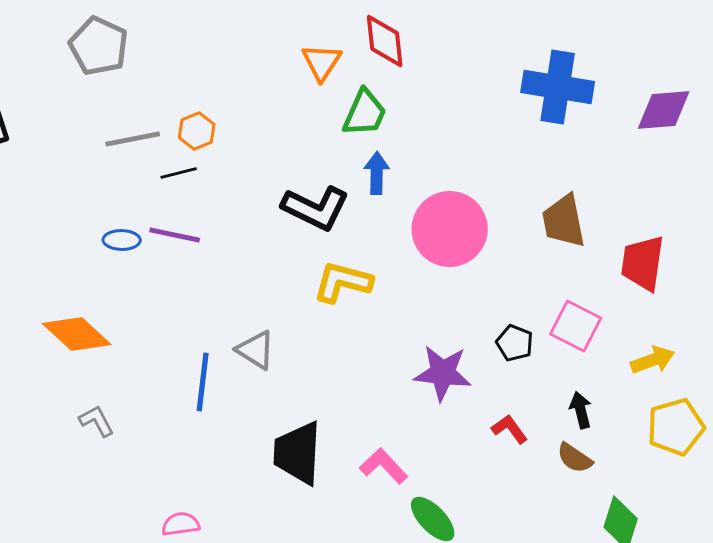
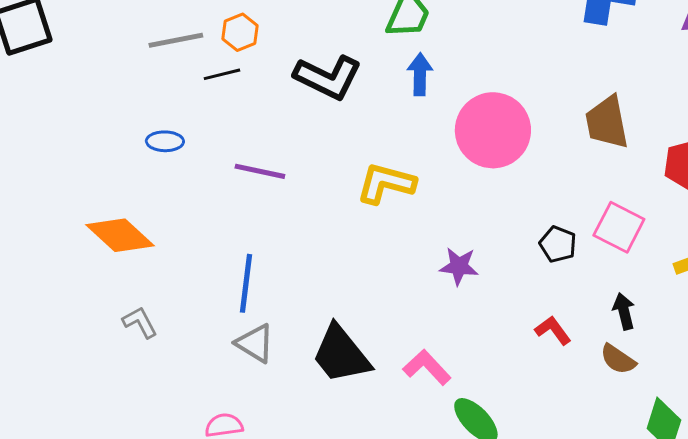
black L-shape: (316, 208) -> (328, 77), moved
purple line: (175, 235) -> (260, 171), moved
gray triangle: (256, 350) -> (255, 343), moved
purple star: (443, 373) -> (459, 266), moved, size x0.7
black trapezoid: (298, 453) -> (341, 354), turned -42

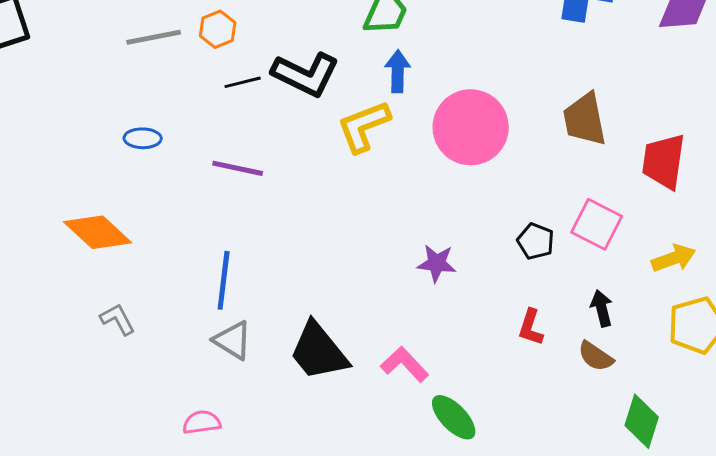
black line: (222, 74) -> (243, 82), moved
yellow L-shape: (386, 183) -> (364, 126), moved, turned -36
red L-shape: (553, 330) -> (531, 327), turned -126

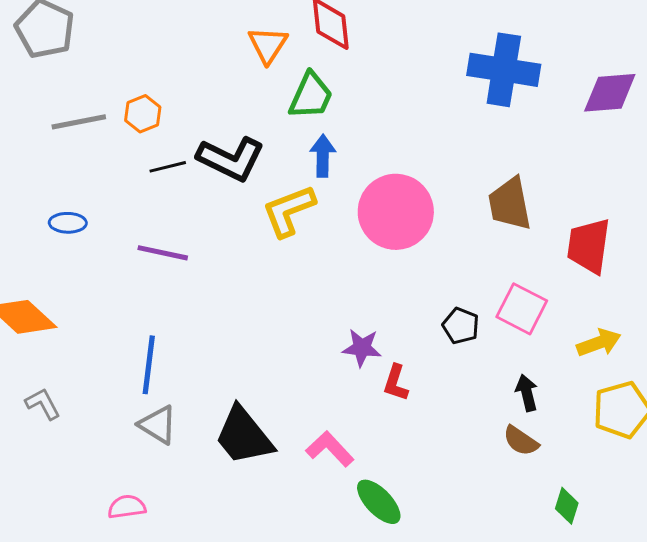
red L-shape: (531, 327) -> (396, 383), moved
green diamond: (642, 421) -> (567, 506), size x0.7

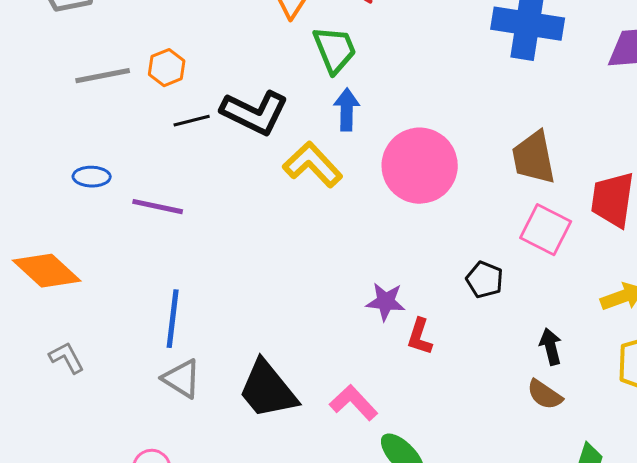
green trapezoid: (311, 96) -> (335, 50), turned -46
yellow L-shape: (289, 211) -> (313, 165), turned 68
purple line: (163, 253) -> (158, 207), moved
pink square: (522, 309) -> (546, 230), moved

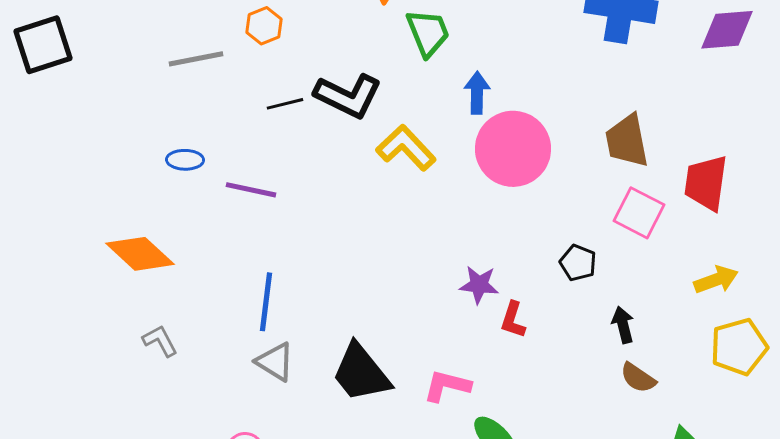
orange hexagon: (167, 68) -> (264, 26), moved
blue arrow: (347, 110) -> (477, 93), moved
black arrow: (551, 347) -> (623, 325), moved
pink L-shape: (354, 403) -> (447, 386), turned -33

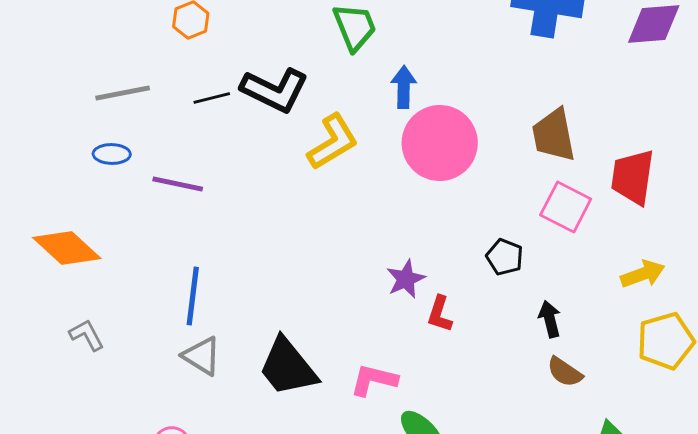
gray line: (196, 59) -> (123, 93), moved
yellow L-shape: (406, 148) -> (333, 142), turned 102
purple star: (479, 285) -> (406, 279), turned -30

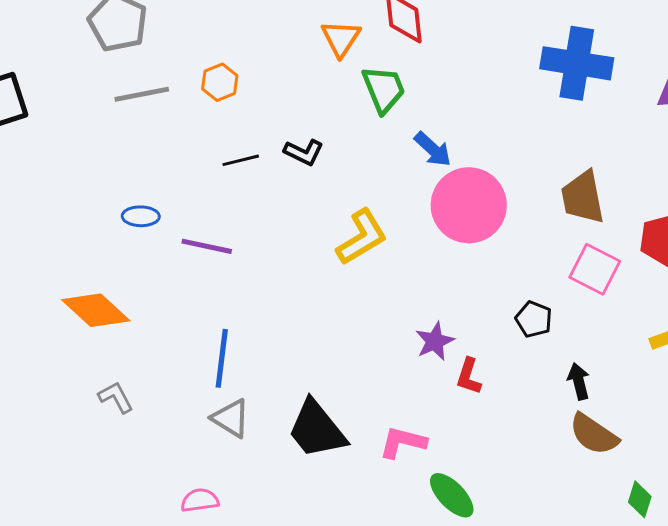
blue arrow: (404, 87) -> (433, 149), turned 132
black L-shape: (275, 90) -> (304, 152), size x0.6
gray line: (123, 93) -> (142, 94), moved
yellow L-shape: (333, 142) -> (362, 237), moved
brown semicircle: (565, 372) -> (594, 434), size x1.4

